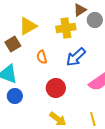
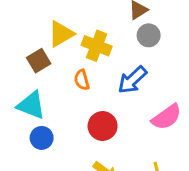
gray circle: (95, 20) -> (149, 35), moved
yellow cross: (66, 28) -> (97, 46), moved, turned 30

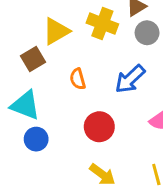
yellow cross: (97, 46) -> (102, 24), moved

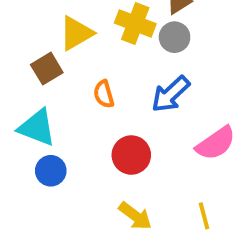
gray circle: (147, 33) -> (175, 37), moved

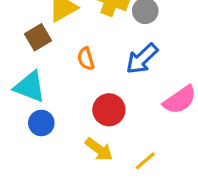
yellow arrow: (135, 216) -> (99, 149), moved
yellow line: (204, 216) -> (145, 161), moved, turned 65

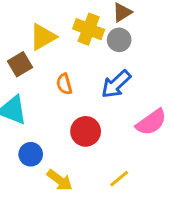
blue circle: (41, 123) -> (31, 154), moved
yellow arrow: (99, 149) -> (60, 180), moved

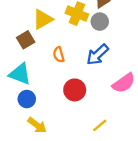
blue circle: (31, 154) -> (27, 99), moved
yellow arrow: (60, 180) -> (37, 125), moved

